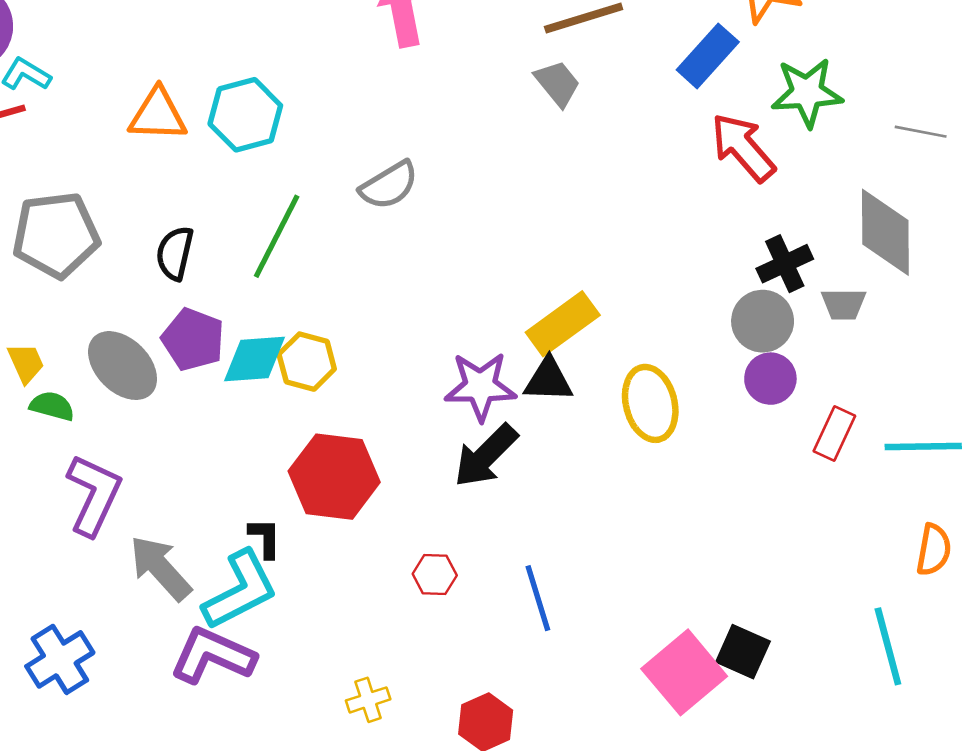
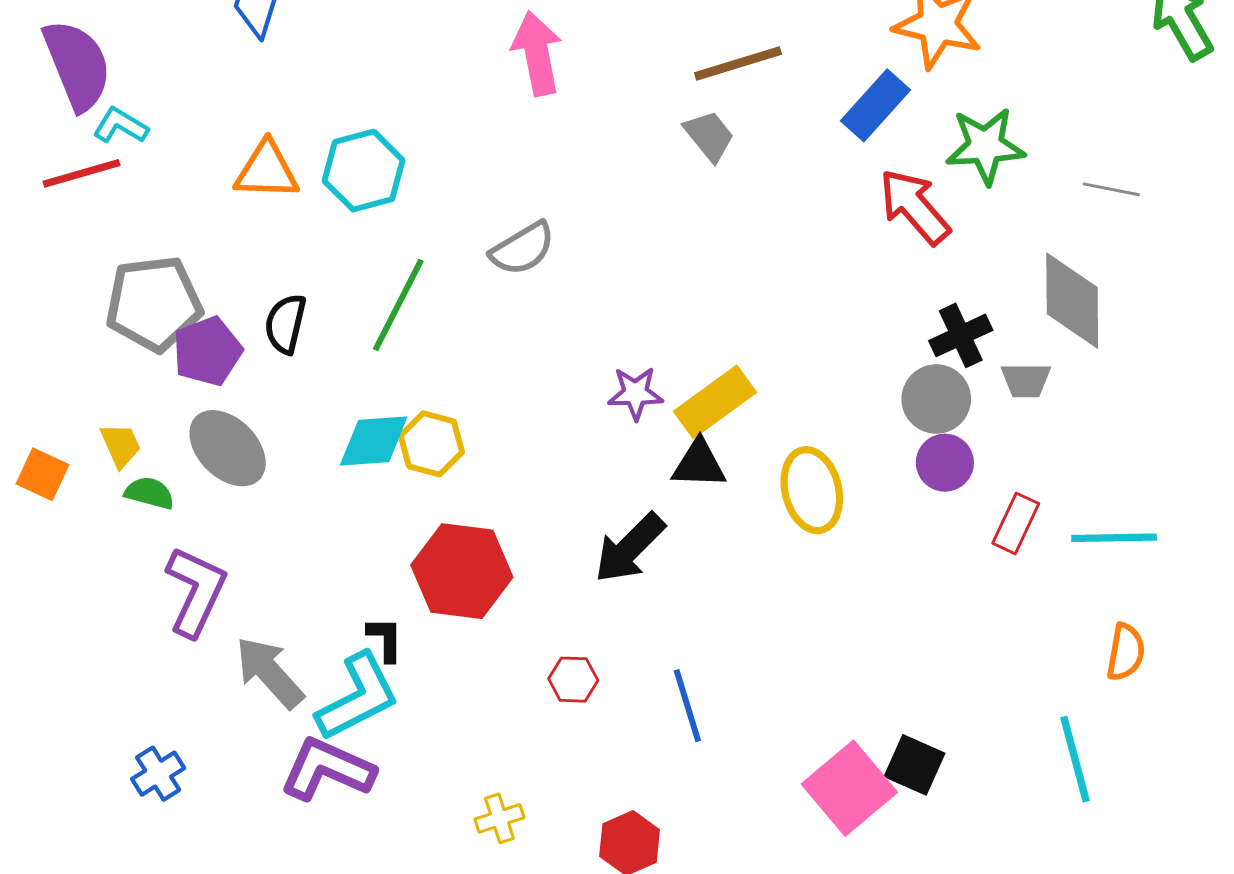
purple pentagon: (193, 339) -> (207, 351), moved, turned 30
purple star: (480, 386) -> (635, 393), moved, size x0.7
blue cross: (60, 659) -> (158, 774), size x0.7

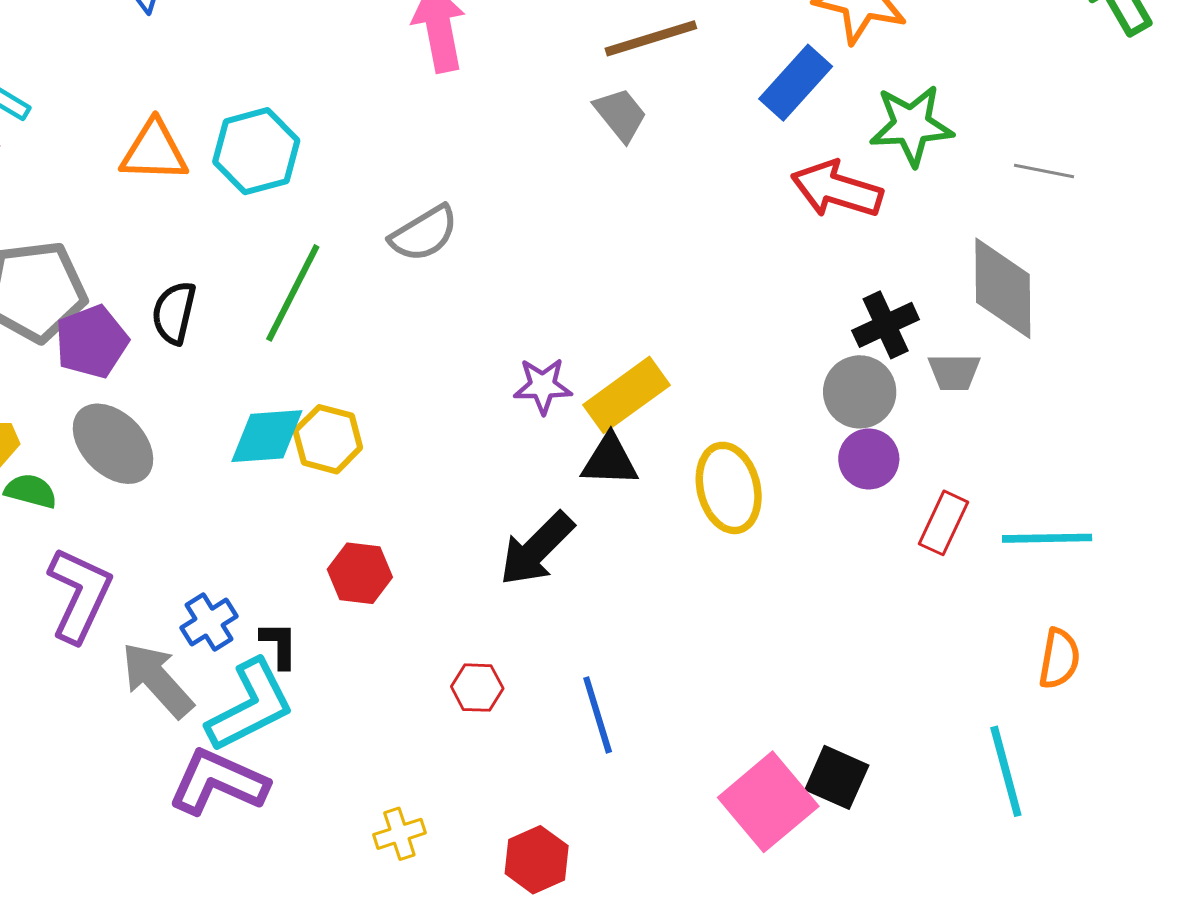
red arrow: (915, 207) -> (837, 189), turned -32
red hexagon: (462, 571) -> (360, 573), size x0.6
blue cross: (158, 774) -> (209, 622), moved

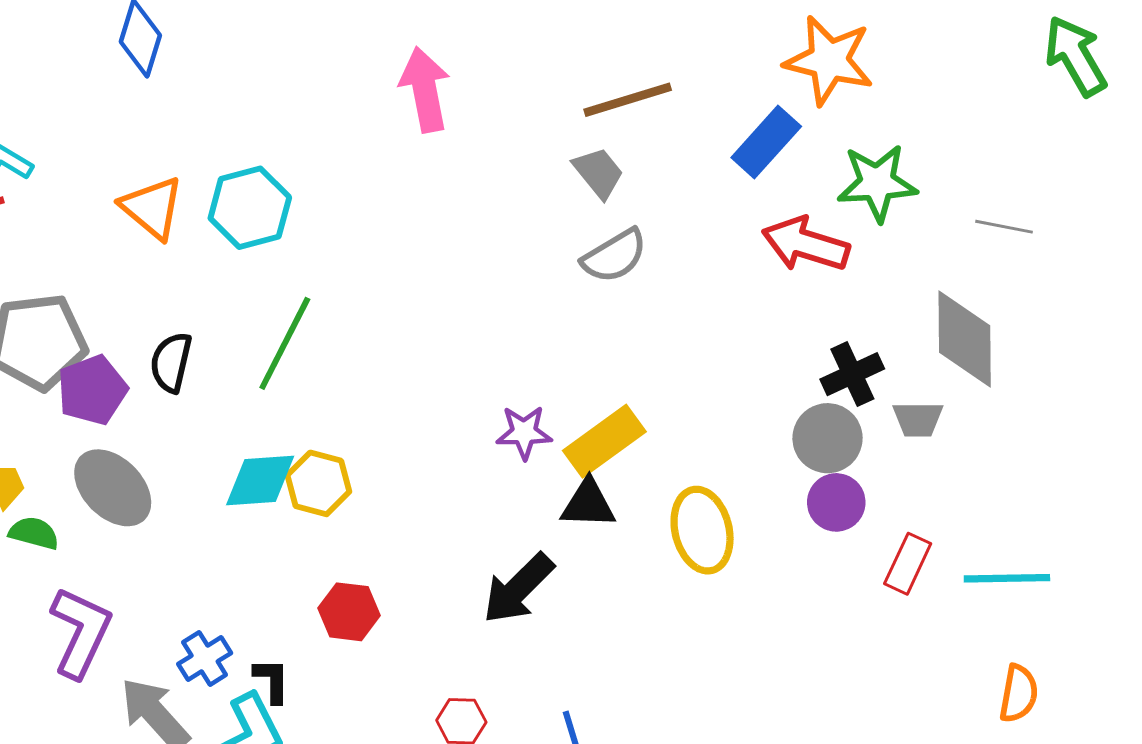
orange triangle: (154, 151) -> (152, 208), turned 38
gray semicircle: (424, 233) -> (615, 256), moved

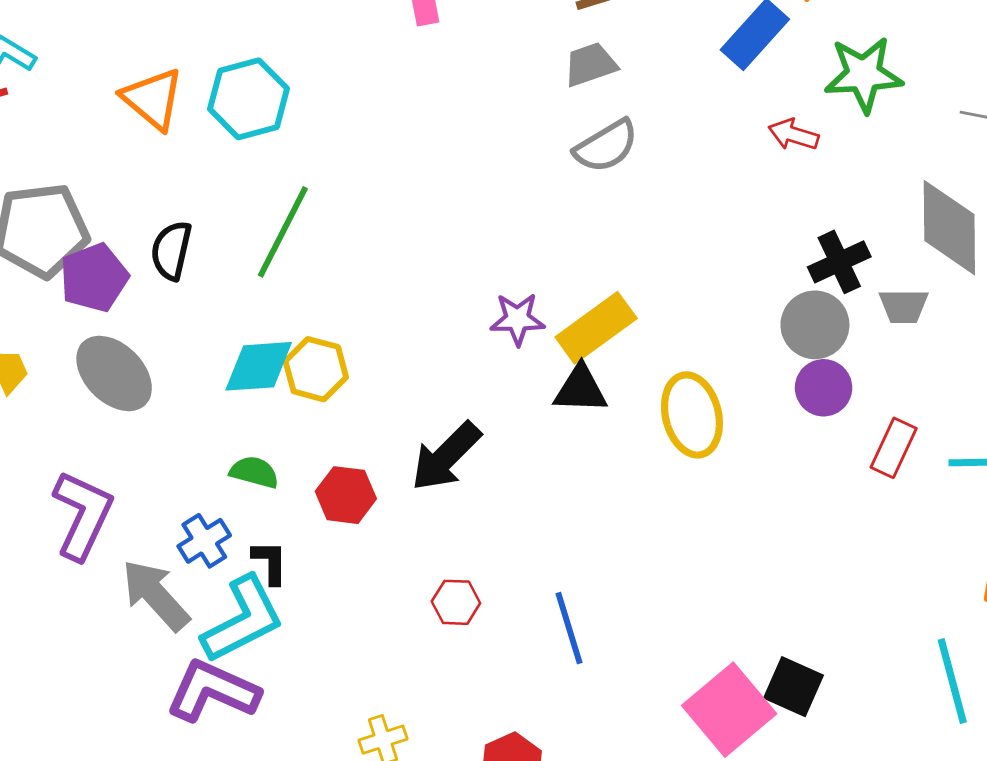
gray trapezoid: (598, 173) -> (590, 65), turned -70
red arrow: (806, 244) -> (793, 135), size x0.6
green semicircle: (34, 533) -> (254, 472), moved
black arrow: (518, 588) -> (446, 456), moved

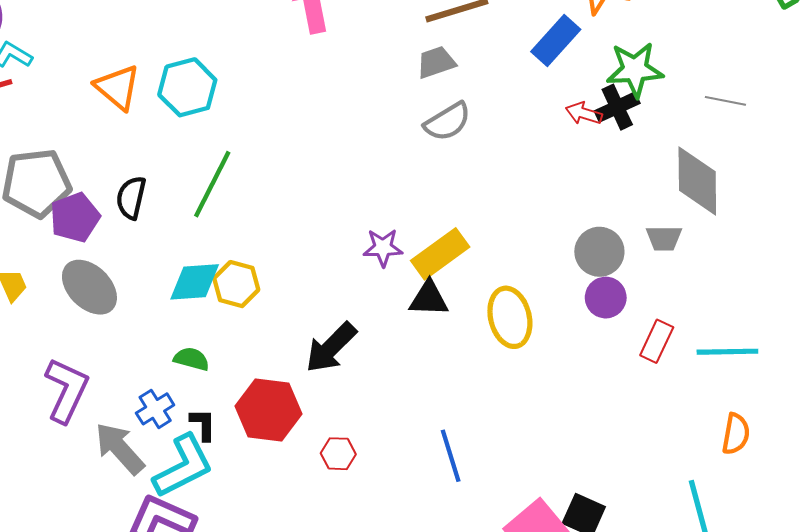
black cross: (839, 262) -> (617, 107), moved
red hexagon: (346, 495) -> (268, 410), moved, size x1.5
blue line: (569, 628) -> (451, 456), moved

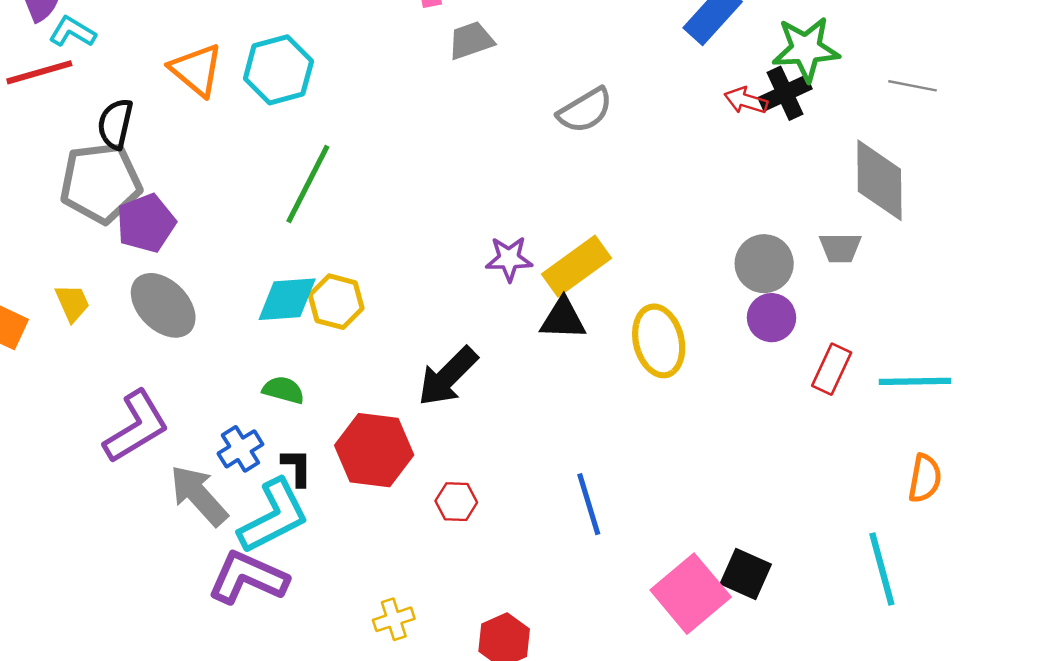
gray trapezoid: (436, 62) -> (471, 40), moved
black semicircle: (131, 198) -> (115, 124), moved
purple L-shape: (67, 390) -> (136, 427), turned 34

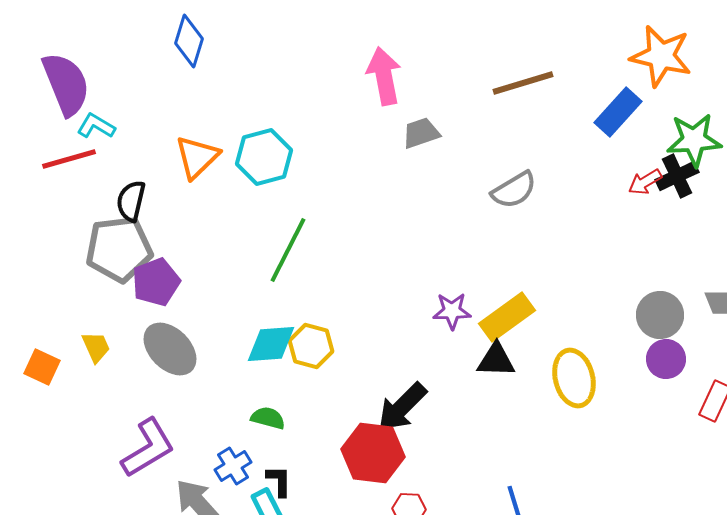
orange triangle: (196, 70) -> (197, 157), turned 36
red arrow: (746, 101) -> (645, 182), turned -48
red hexagon: (374, 450) -> (373, 453), moved

